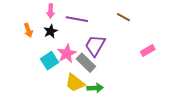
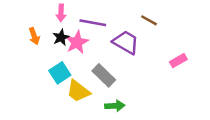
purple trapezoid: (95, 45) -> (126, 42), moved, turned 90
pink star: (67, 54) -> (77, 42), moved
yellow trapezoid: (75, 83) -> (78, 91), moved

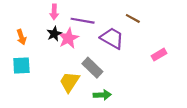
orange arrow: (34, 36) -> (21, 37), moved
cyan square: (60, 73) -> (21, 65), moved, turned 30
yellow trapezoid: (78, 91) -> (69, 82), turned 85

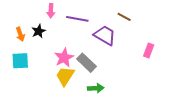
black star: (54, 34) -> (39, 31), moved
pink star: (68, 38) -> (64, 58), moved
pink rectangle: (159, 55) -> (149, 51), turned -40

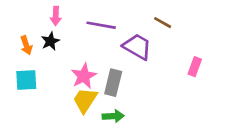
pink arrow: (51, 11) -> (56, 16), moved
gray rectangle: (86, 63) -> (113, 83), turned 60
green arrow: (96, 88) -> (113, 116), moved

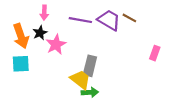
orange arrow: (26, 45) -> (21, 36), size x1.6
purple trapezoid: (137, 47) -> (109, 20), moved
pink star: (84, 76) -> (56, 45), moved
yellow trapezoid: (85, 100) -> (80, 80), moved, turned 95

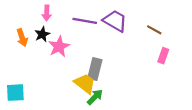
brown line: (129, 18) -> (154, 30), moved
orange arrow: (21, 36) -> (22, 38), size x0.7
cyan square: (21, 64) -> (15, 93), moved
green arrow: (90, 92) -> (95, 97), turned -42

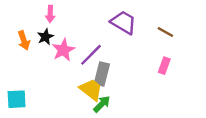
purple line: (85, 21) -> (91, 55), moved, turned -55
pink rectangle: (163, 56) -> (164, 66), moved

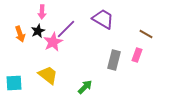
brown line: (165, 32) -> (146, 34), moved
purple line: (91, 55) -> (66, 29), moved
gray rectangle: (102, 74) -> (114, 60), moved
yellow trapezoid: (91, 90) -> (48, 75), moved

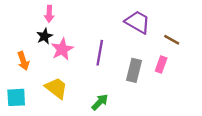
purple trapezoid: (103, 19) -> (137, 22), moved
purple line: (66, 29) -> (100, 53), moved, turned -35
orange arrow: (20, 34) -> (23, 61), moved

